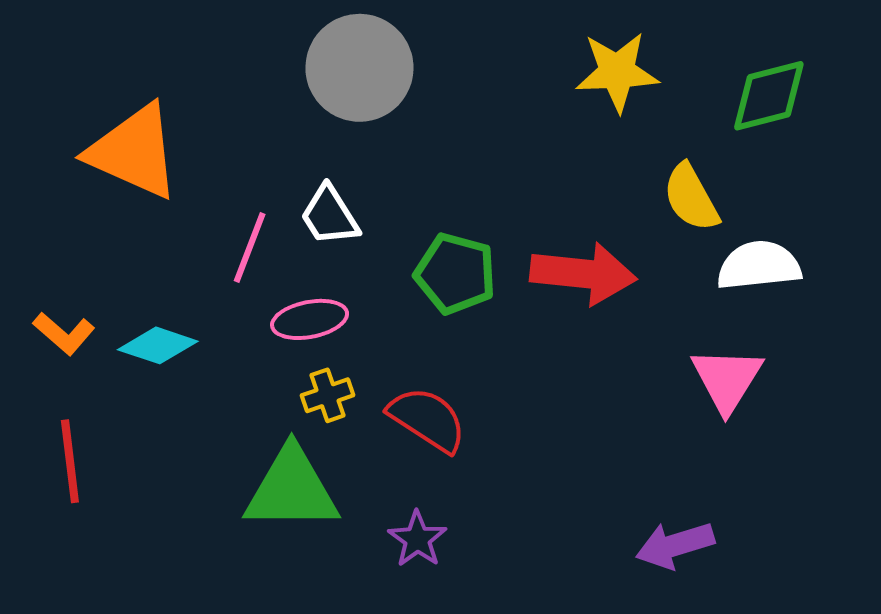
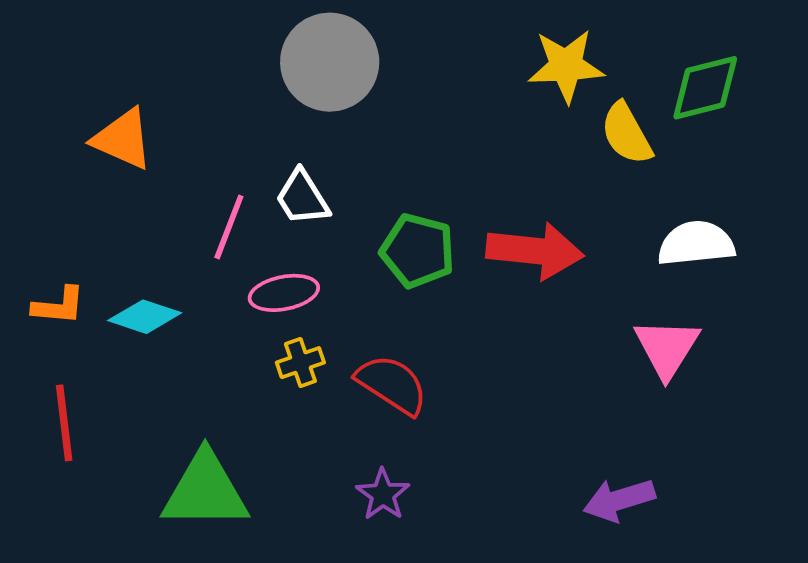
orange triangle: (134, 152) -> (123, 139), size x0.7
yellow semicircle: (691, 198) -> (626, 134), moved
orange L-shape: (64, 333) -> (59, 306), turned -36
green triangle: (292, 489) -> (205, 491), moved

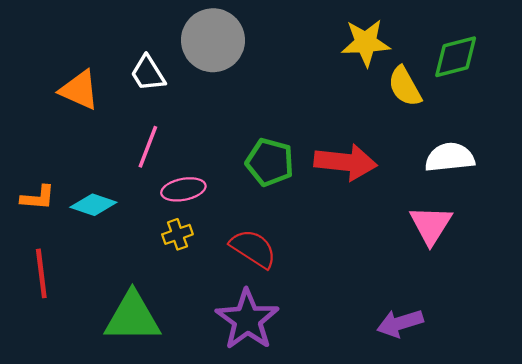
white trapezoid: (302, 198) -> (148, 73), moved
yellow cross: (300, 363) -> (177, 234), moved
purple star: (383, 494) -> (247, 320), size x1.8

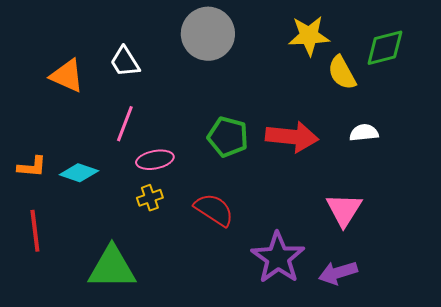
gray circle: (213, 40) -> (208, 34), moved
white semicircle: (450, 157) -> (364, 133), moved, size x0.7
pink triangle: (431, 225) -> (344, 210), moved
purple star: (247, 320) -> (278, 258), moved

